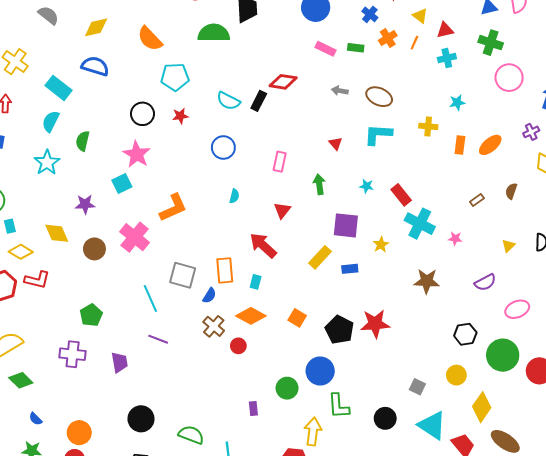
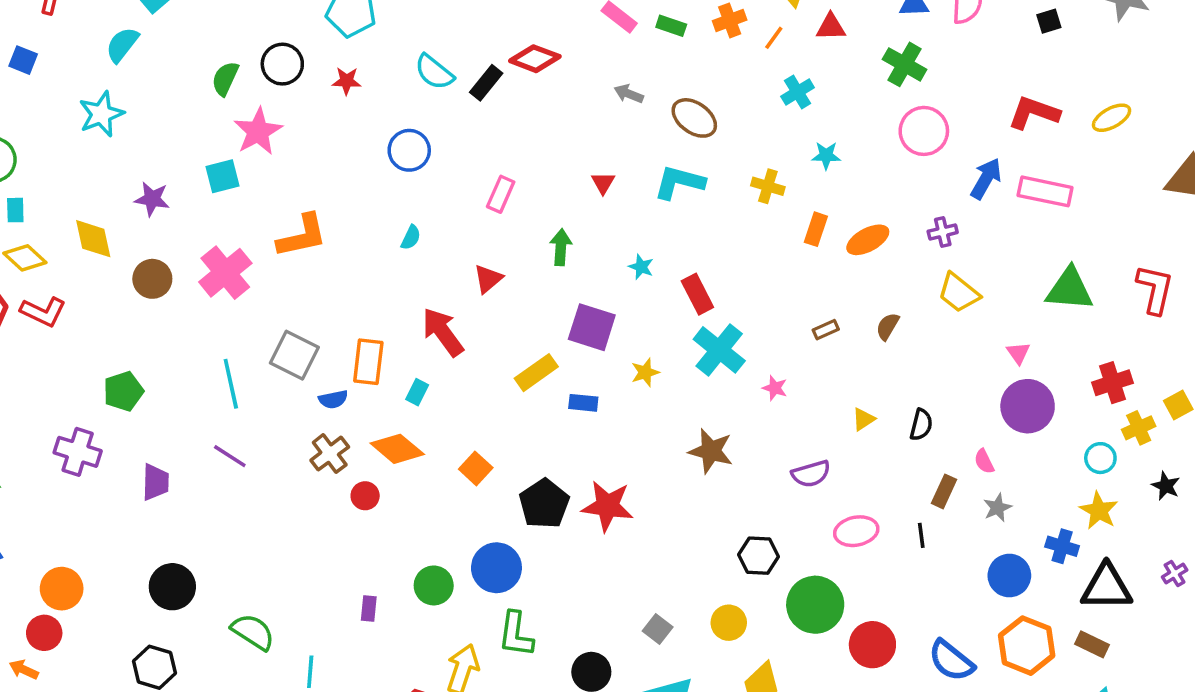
cyan cross: (447, 58) -> (798, 92), moved, turned -30
green semicircle: (83, 141) -> (225, 79), moved
blue semicircle: (209, 296) -> (333, 399), turned 35

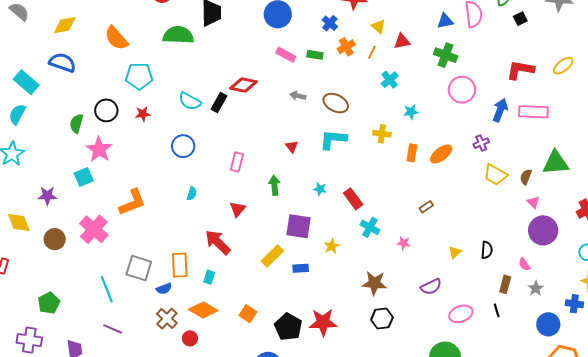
brown semicircle: (888, 326) -> (526, 177), moved
cyan cross: (719, 350) -> (370, 227), size x0.7
black hexagon: (758, 556) -> (382, 319), moved

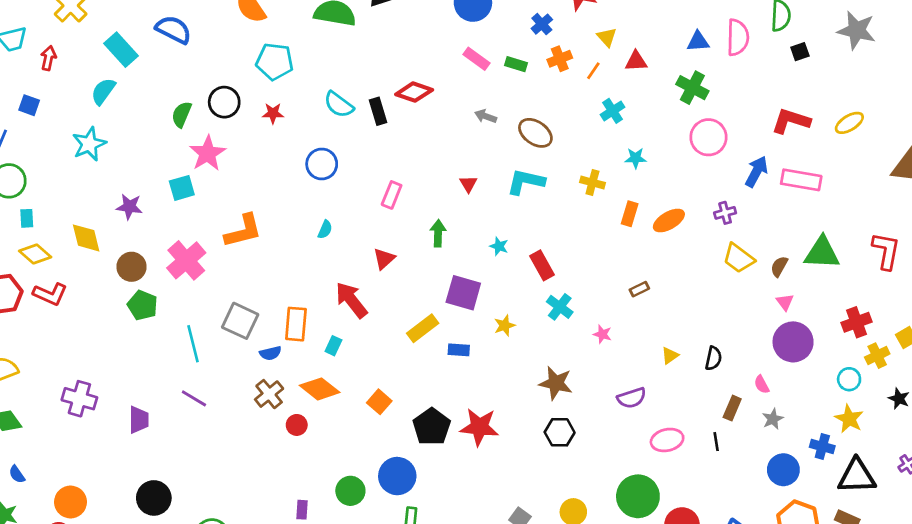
black rectangle: (219, 102) -> (378, 111), turned -54
green pentagon: (49, 303) -> (142, 305), moved, turned -30

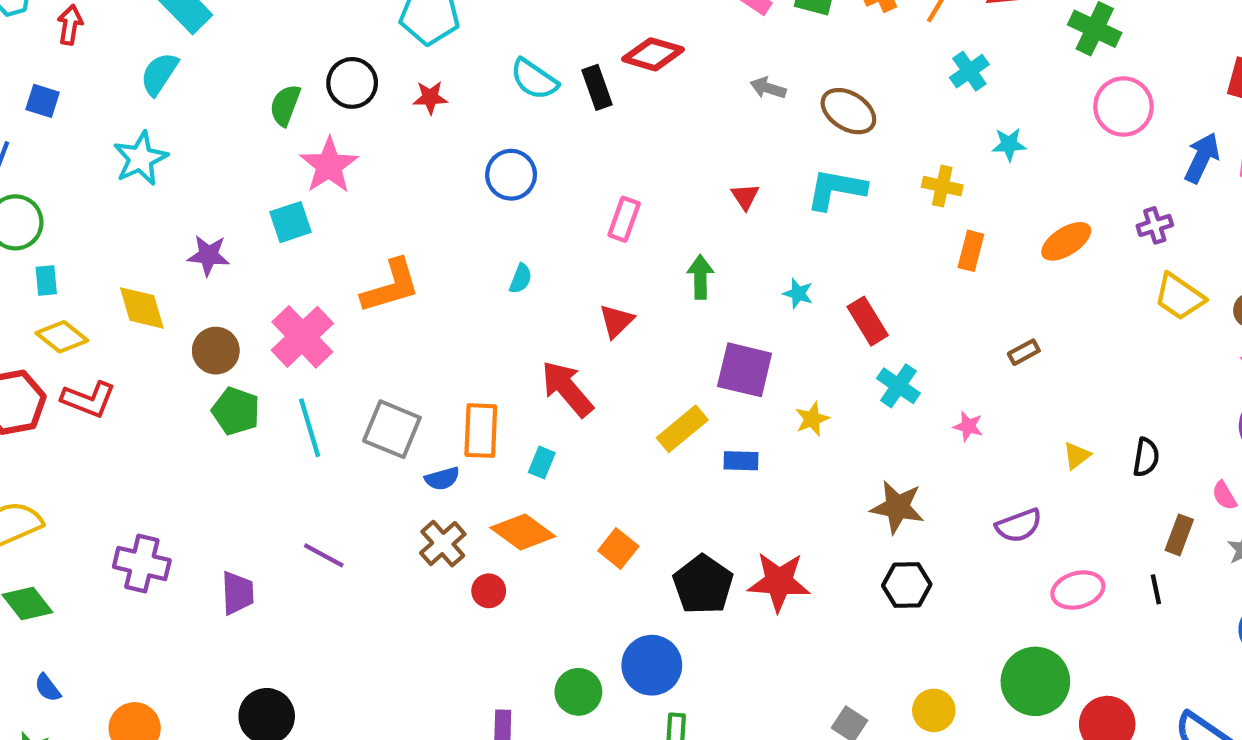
orange rectangle: (630, 214) -> (971, 251), moved
cyan line: (193, 344) -> (310, 428), moved

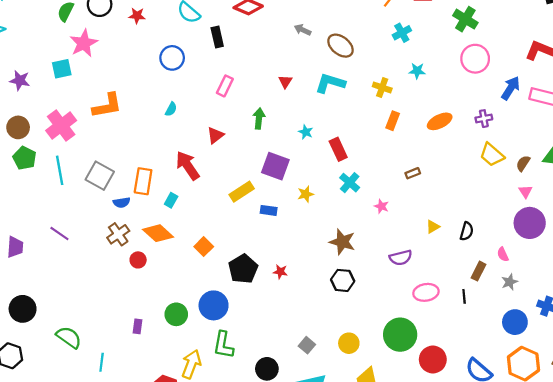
black rectangle: (597, 87) -> (217, 37), moved
red star: (779, 582) -> (280, 272), size x0.5

